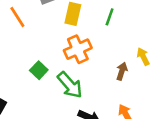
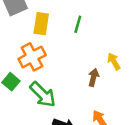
orange cross: (78, 49) -> (32, 57), moved

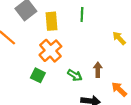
brown arrow: (93, 77) -> (98, 70), moved
green arrow: (43, 95) -> (75, 75), moved, size x0.6

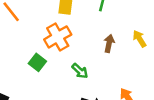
brown arrow: (98, 70) -> (109, 43), moved

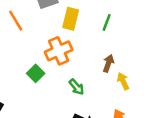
yellow arrow: (140, 39) -> (123, 81), moved

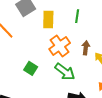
orange cross: (59, 51) -> (60, 46), moved
green arrow: (76, 87) -> (65, 72), size x1.5

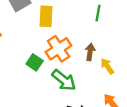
green line: (77, 16) -> (98, 13), moved
green square: (31, 68) -> (35, 62), moved

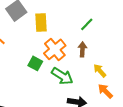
green line: (98, 13) -> (87, 24), moved, turned 40
yellow arrow: (107, 66) -> (100, 71), moved

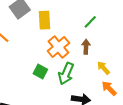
green square: (35, 63) -> (40, 71), moved
green arrow: (62, 76) -> (66, 74), turned 80

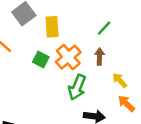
green square: (40, 71) -> (41, 60), moved

